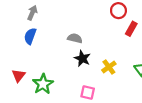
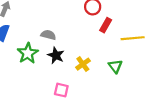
green star: (43, 84) -> (28, 53), moved

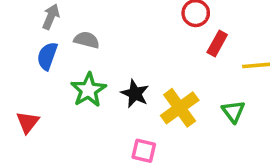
gray semicircle: (48, 35) -> (87, 40), moved
yellow cross: (83, 64) -> (180, 108), size x1.5

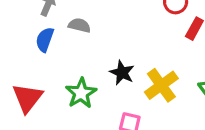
green star: (88, 90) -> (81, 93), moved
red triangle: (28, 122) -> (27, 98), size x1.5

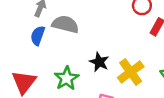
gray semicircle: (79, 25) -> (65, 24), size x1.5

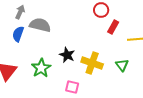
yellow cross: (131, 72) -> (92, 63), turned -35

